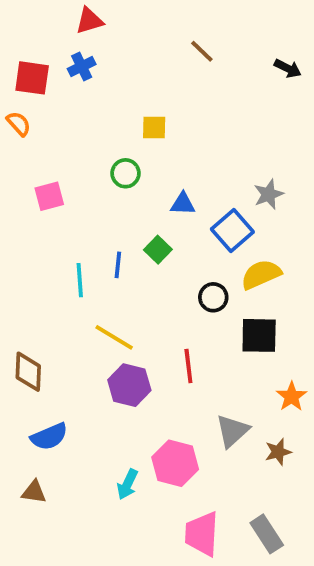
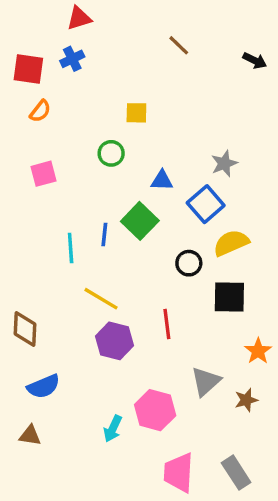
orange semicircle: (19, 124) -> (40, 111), moved, turned 80
gray star: (269, 194) -> (224, 164), moved
green square: (158, 250) -> (140, 221), size x1.5

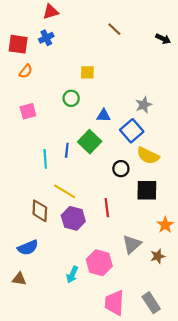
yellow semicircle: (231, 243) -> (148, 156), turned -130
brown diamond: (25, 329) -> (40, 211), moved

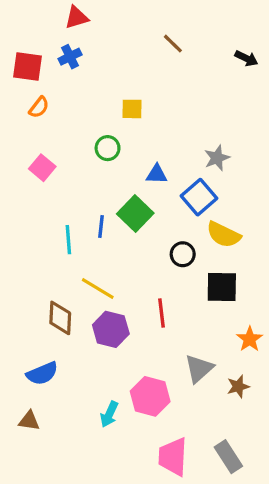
pink square: (28, 111) -> (42, 168), turned -35

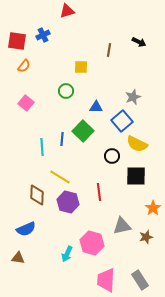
red triangle: (77, 17) -> (67, 11), moved
brown line: (173, 44) -> (109, 50), moved, turned 56
black arrow: (246, 58) -> (139, 42), moved
gray triangle: (199, 369) -> (122, 226), turned 30

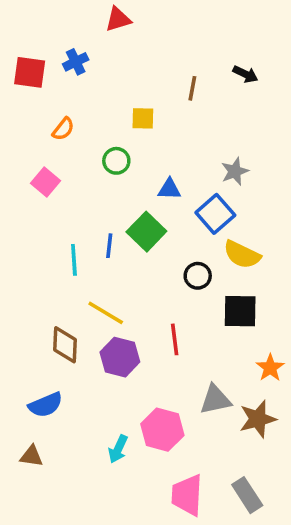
orange semicircle: (24, 66) -> (63, 129), moved
brown star: (146, 237) -> (258, 419), size x1.5

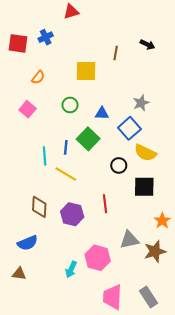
yellow square: (143, 118) -> (86, 71), size x1.5
green circle: (116, 161) -> (70, 105), moved
yellow line: (106, 313) -> (66, 174), moved

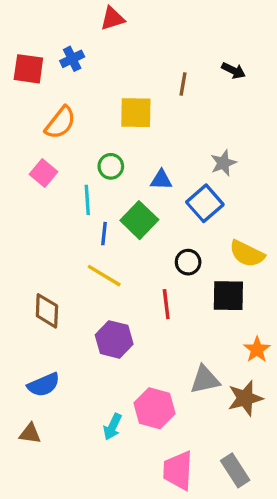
orange semicircle: (38, 77) -> (60, 123), size x1.5
yellow semicircle: (145, 153) -> (247, 254), moved
cyan line: (45, 156) -> (87, 200), moved
red line: (105, 204) -> (166, 304), moved
brown diamond: (39, 207) -> (47, 311), moved

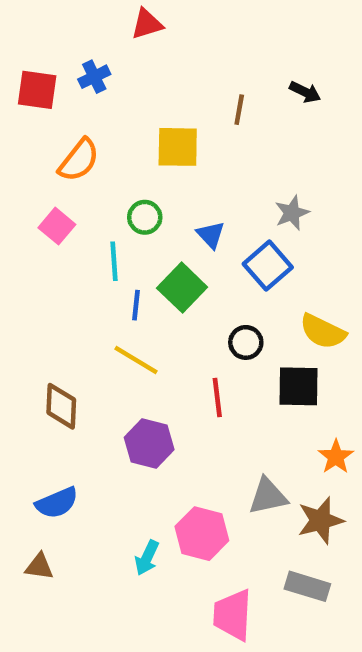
blue triangle: (161, 180) -> (211, 235), turned 45
gray rectangle: (235, 470) -> (307, 586), moved, turned -40

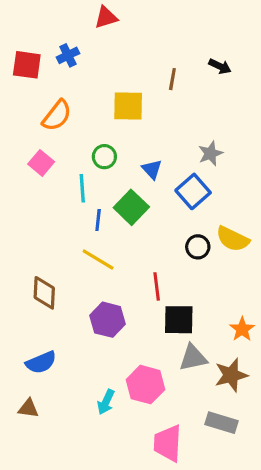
black circle: (246, 342) -> (198, 247), moved
black square: (299, 386) -> (179, 320), moved

